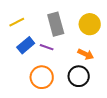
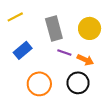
yellow line: (17, 22) -> (15, 17), moved
purple line: (47, 47) -> (64, 53), moved

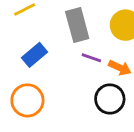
orange circle: (39, 84) -> (27, 100), moved

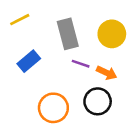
orange circle: (27, 100) -> (53, 108), moved

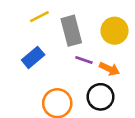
yellow line: (20, 20) -> (39, 17), moved

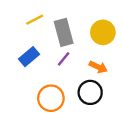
purple line: (84, 60) -> (64, 59), moved, turned -70

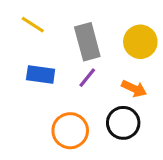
yellow line: (35, 20) -> (33, 25), moved, turned 60
blue rectangle: (29, 57) -> (41, 75), turned 48

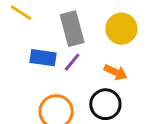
blue rectangle: (41, 75) -> (43, 58), moved

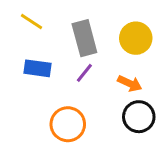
blue rectangle: (43, 58) -> (38, 68), moved
black circle: (105, 104) -> (139, 117), moved

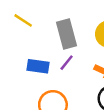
blue rectangle: (38, 68) -> (38, 66), moved

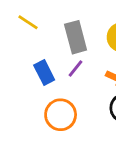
blue rectangle: (38, 66) -> (44, 73), turned 55

